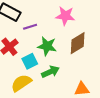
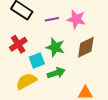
purple line: (30, 27) -> (52, 19), moved

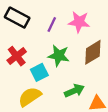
purple line: (52, 19) -> (52, 25), turned -48
green arrow: (56, 73) -> (74, 91), moved

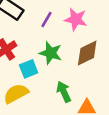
green arrow: (74, 91) -> (64, 92), turned -96

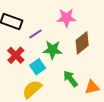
purple line: (46, 19) -> (35, 34), moved, turned 40

